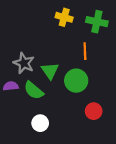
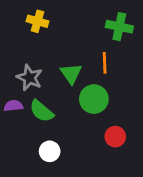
yellow cross: (64, 17) -> (38, 21), moved
green triangle: (50, 71) -> (71, 74), moved

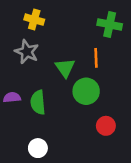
gray star: (29, 78) -> (27, 52), moved
green semicircle: (42, 111) -> (38, 102), turned 45
white circle: (50, 151) -> (38, 148), moved

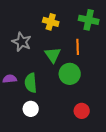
yellow cross: (34, 20) -> (51, 22), moved
red circle: (106, 126) -> (82, 111), moved
white circle: (38, 148) -> (31, 109), moved

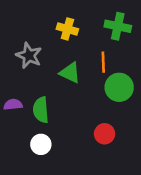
green triangle: (53, 55) -> (70, 73), turned -30
green circle: (70, 74) -> (119, 87), moved
red circle: (82, 111) -> (105, 134), moved

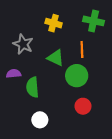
green circle: (119, 87) -> (77, 76), moved
purple semicircle: (13, 105) -> (14, 74), moved
white circle: (41, 144) -> (40, 120), moved

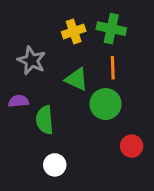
green cross: (94, 21) -> (111, 29), moved
yellow cross: (54, 23) -> (74, 32), turned -35
red circle: (83, 106) -> (132, 146), moved

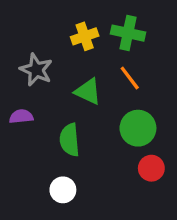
orange line: (113, 68) -> (130, 78), turned -35
green circle: (106, 104) -> (138, 128), moved
green semicircle: (45, 120) -> (70, 140), moved

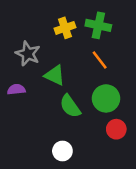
green triangle: (88, 91) -> (55, 75), moved
green semicircle: (70, 140) -> (70, 106), moved, turned -30
white circle: (63, 190) -> (62, 151), moved

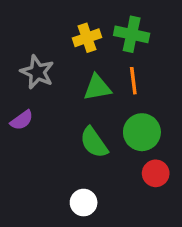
orange line: (100, 60) -> (133, 81), turned 30
green triangle: (55, 75) -> (97, 88), moved, turned -35
purple semicircle: (16, 89) -> (22, 120), turned 150

